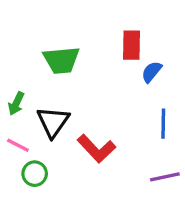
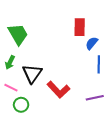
green trapezoid: (61, 60) -> (18, 34), moved, turned -115
blue line: (163, 124) -> (99, 64), moved
purple line: (165, 177) -> (95, 98), moved

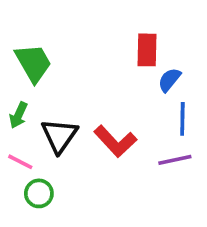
red L-shape: (58, 90) -> (115, 141), moved
purple line: (95, 98) -> (175, 160), moved

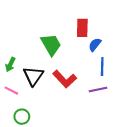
green trapezoid: (33, 63) -> (51, 45), moved
green circle: (39, 193) -> (22, 117), moved

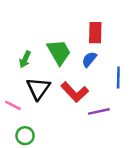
blue semicircle: (95, 45) -> (89, 59), moved
green arrow: (10, 64) -> (25, 59), moved
purple line: (98, 89) -> (99, 111), moved

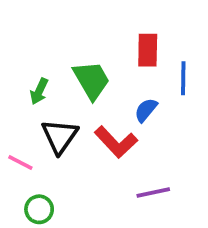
blue semicircle: (89, 59) -> (146, 110), moved
blue line: (118, 78) -> (183, 78), moved
purple line: (99, 111) -> (153, 192), moved

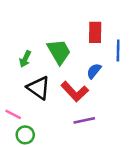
black triangle: (60, 136) -> (38, 88), turned -30
pink line: (20, 163) -> (13, 114), moved
purple line: (153, 192) -> (84, 120), moved

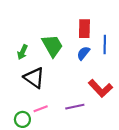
blue semicircle: (94, 71) -> (83, 53), moved
red L-shape: (75, 91) -> (100, 88), moved
pink line: (13, 114) -> (41, 109), moved, turned -48

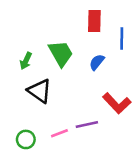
red rectangle: (84, 29) -> (94, 21), moved
blue line: (105, 45) -> (122, 38), moved
pink line: (41, 109) -> (59, 133), moved

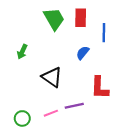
green trapezoid: (61, 53) -> (54, 19), moved
black triangle: (40, 91) -> (52, 77), moved
red L-shape: (117, 103) -> (100, 88), turned 45

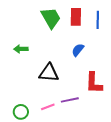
blue line: (104, 33) -> (98, 20), moved
green arrow: (22, 52) -> (21, 49), turned 64
black triangle: (52, 77) -> (49, 73), turned -30

